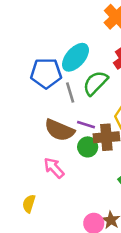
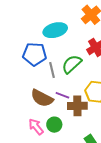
cyan ellipse: (75, 57) -> (55, 30), moved, turned 30
green circle: (88, 147) -> (54, 125), moved

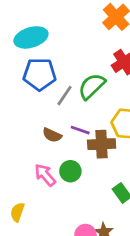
cyan ellipse: (55, 30) -> (31, 37), moved
gray line: (52, 70) -> (65, 96), turned 49
brown semicircle: (42, 98) -> (52, 135), size x0.6

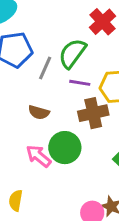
purple line: (80, 130) -> (80, 83), moved
green circle: (70, 171) -> (65, 148), size x1.4

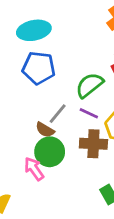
gray line: (45, 68) -> (58, 114), moved
green circle: (65, 148) -> (50, 152), moved

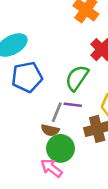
purple line: (89, 113) -> (73, 105), moved

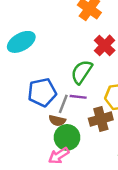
blue pentagon: (27, 77) -> (42, 92), moved
pink arrow: (51, 168) -> (59, 156), turned -70

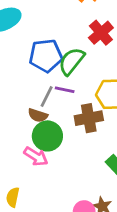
blue pentagon: (42, 92) -> (46, 56), moved
pink arrow: (59, 156) -> (36, 156), turned -120

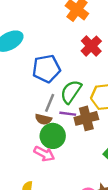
green semicircle: (71, 61) -> (71, 92), moved
purple line: (65, 90) -> (68, 114), moved

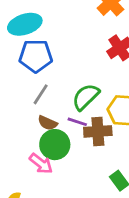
blue pentagon: (46, 69) -> (36, 56), moved
gray line: (50, 103) -> (41, 94), moved

